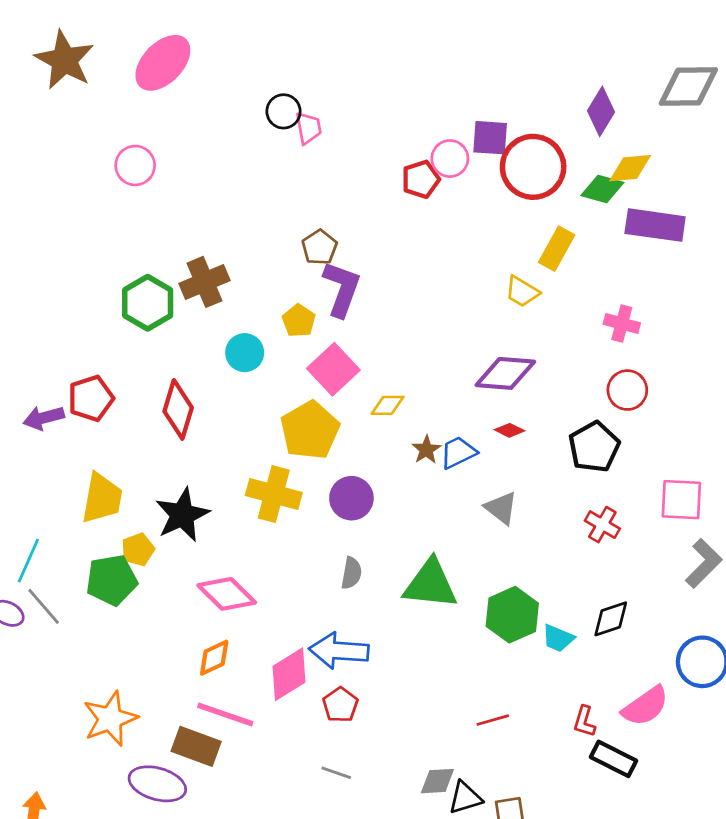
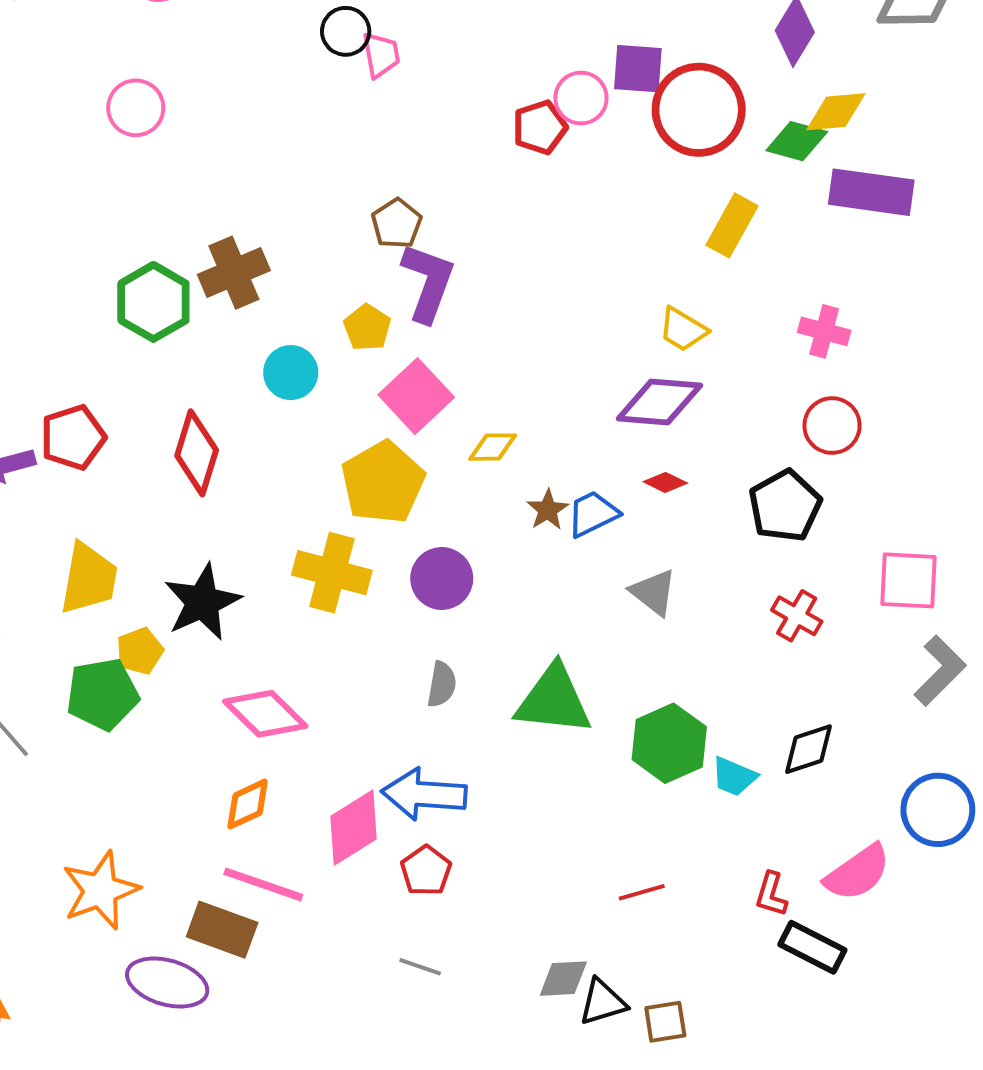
yellow trapezoid: (522, 292) -> (683, 329), moved

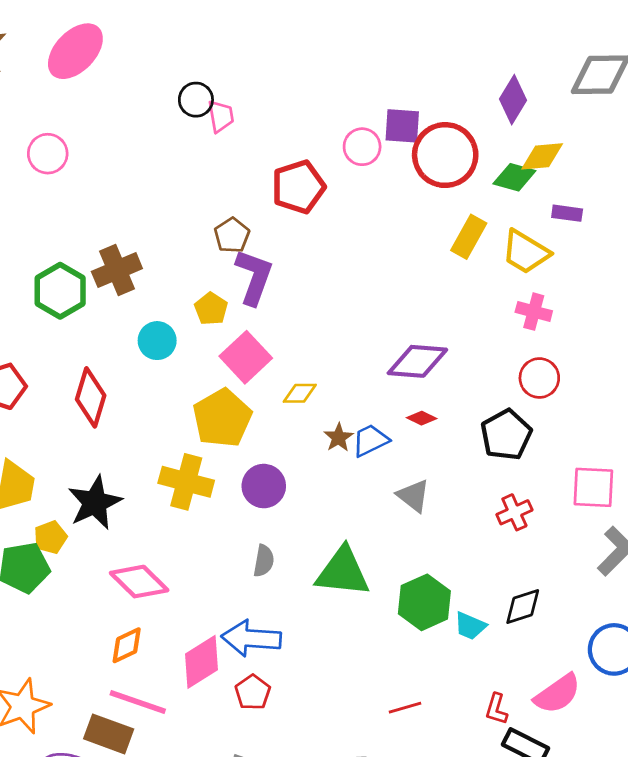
red pentagon: (540, 127) -> (298, 187), moved, size x1.4
purple rectangle: (871, 192) -> (567, 213), size x0.5
yellow trapezoid: (683, 329) -> (526, 252), moved, size x1.4
red cross: (797, 616) -> (514, 512), turned 36

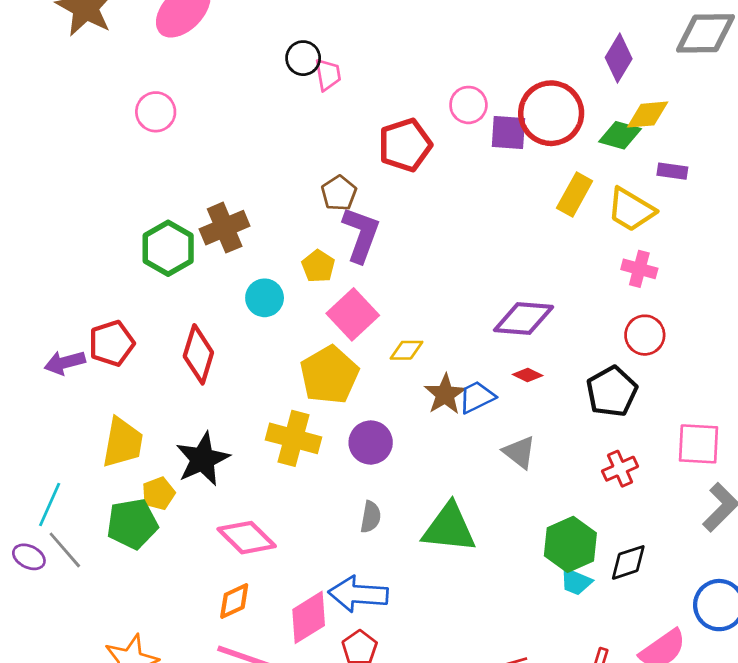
purple square: (402, 126) -> (508, 133), moved
brown star: (339, 438) -> (445, 394), size x1.4
green hexagon: (424, 602) -> (570, 544), moved

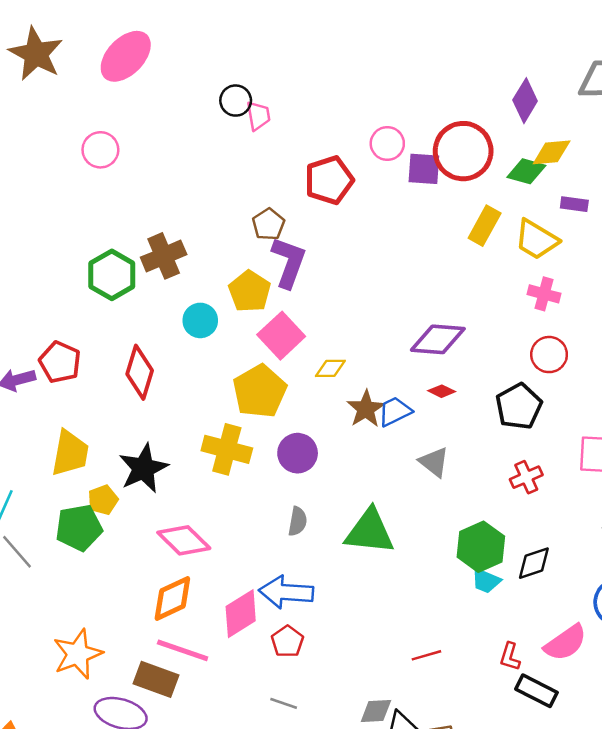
yellow pentagon: (318, 266) -> (250, 291), size x1.4
red pentagon: (112, 343) -> (60, 362), turned -30
orange diamond: (234, 601) -> (172, 598), size x1.4

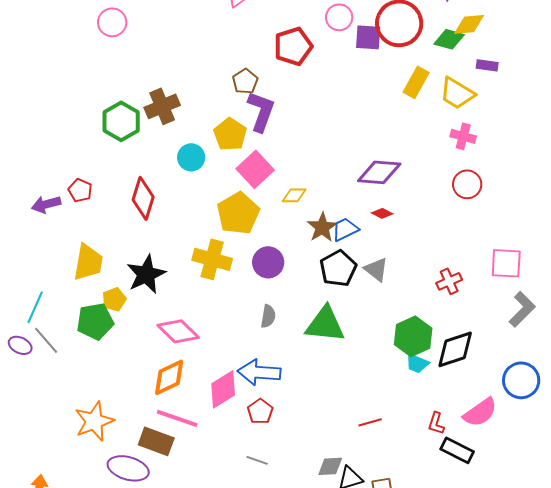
red pentagon: (60, 362) -> (80, 190), size x0.7
black pentagon: (519, 406) -> (338, 268), moved
black diamond: (534, 563) -> (455, 349), size x1.4

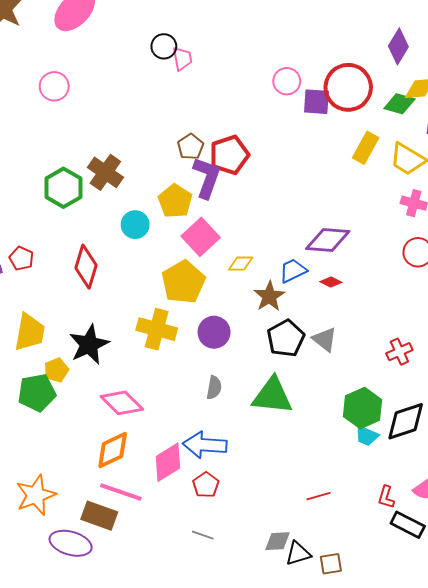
red pentagon: (293, 46) -> (229, 155), moved
brown cross: (162, 106) -> (105, 172), turned -32
blue trapezoid: (345, 229) -> (293, 271), moved

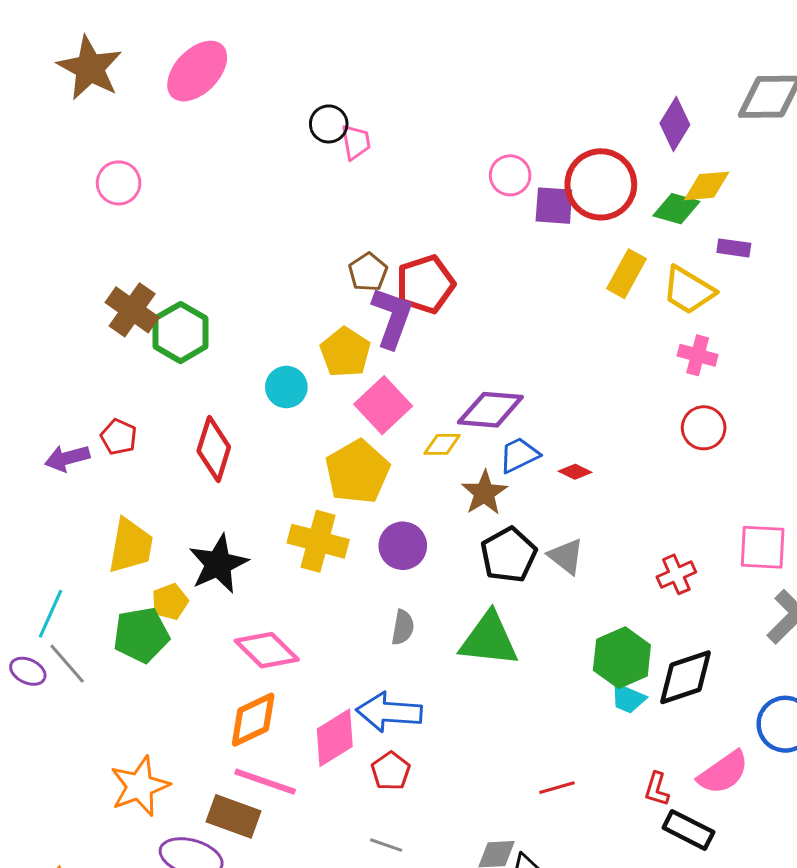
pink circle: (54, 86) -> (119, 183), moved
brown cross: (105, 172) -> (132, 310), moved
purple diamond: (328, 240) -> (490, 410), moved

